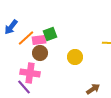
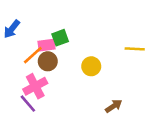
orange line: (26, 38) -> (33, 55), moved
pink cross: (30, 73) -> (35, 86), turned -36

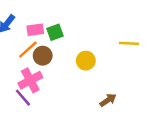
pink rectangle: (46, 45) -> (35, 30), moved

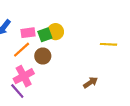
brown circle: (43, 56) -> (43, 56), moved
yellow circle: (86, 61) -> (56, 32), moved
brown arrow: (108, 100) -> (90, 83), moved

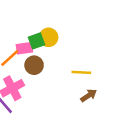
pink rectangle: (28, 33) -> (24, 48), moved
yellow line: (109, 44) -> (81, 72), moved

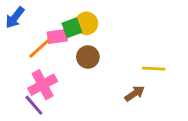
brown circle: (34, 65) -> (88, 57), moved
yellow line: (81, 72) -> (154, 69), moved

